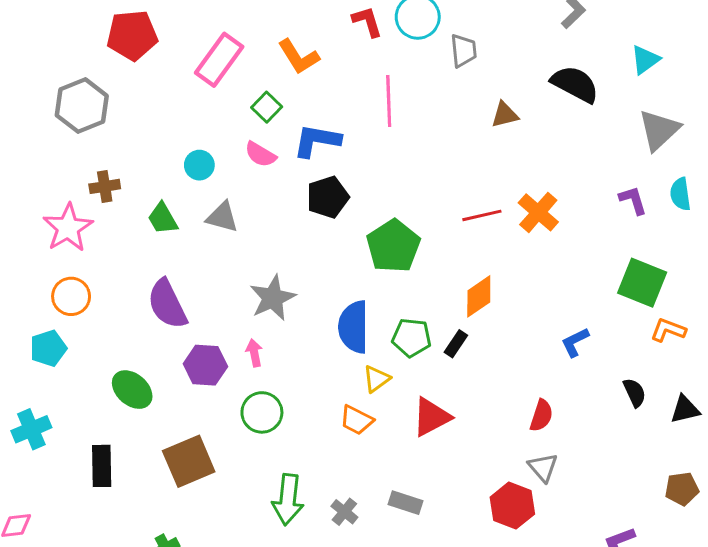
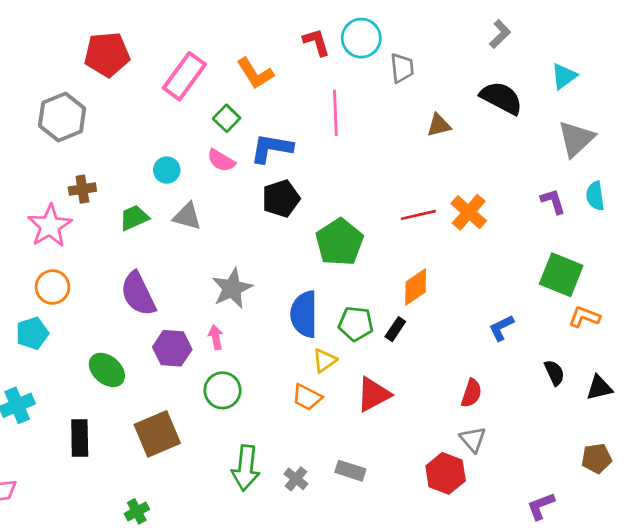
green trapezoid: (163, 219) -> (134, 218), turned 96

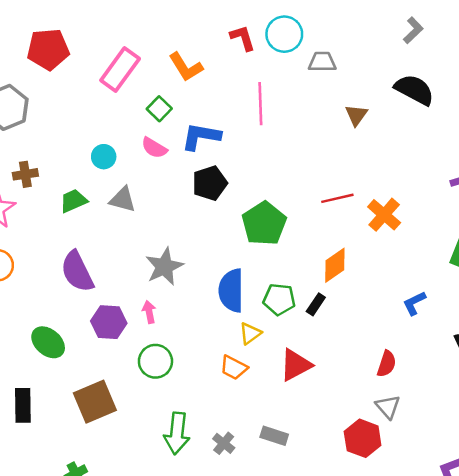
gray trapezoid: (402, 68) -> (322, 62), turned -84
brown triangle: (439, 125) -> (356, 115), turned -40
orange cross: (469, 212) -> (384, 215), moved

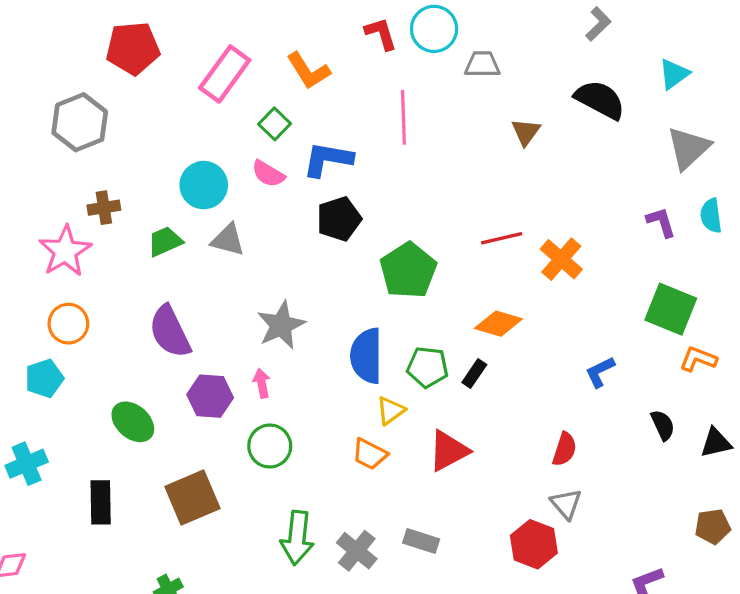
cyan circle: (104, 157) -> (204, 185), size x1.5
orange diamond: (335, 265) -> (498, 324), turned 51
gray cross: (224, 443) -> (357, 551), size x1.4

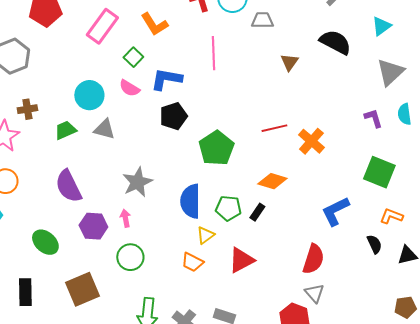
orange L-shape: (698, 359) -> (391, 216), moved
blue L-shape: (600, 372) -> (335, 211), size x1.5
red semicircle: (564, 449) -> (313, 259), size x1.4

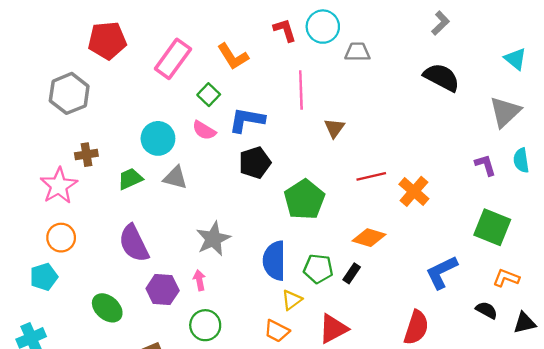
cyan triangle: (381, 26) -> (515, 59), moved, turned -45
brown triangle: (289, 62) -> (334, 128), moved
black semicircle: (374, 244) -> (487, 310), turned -36

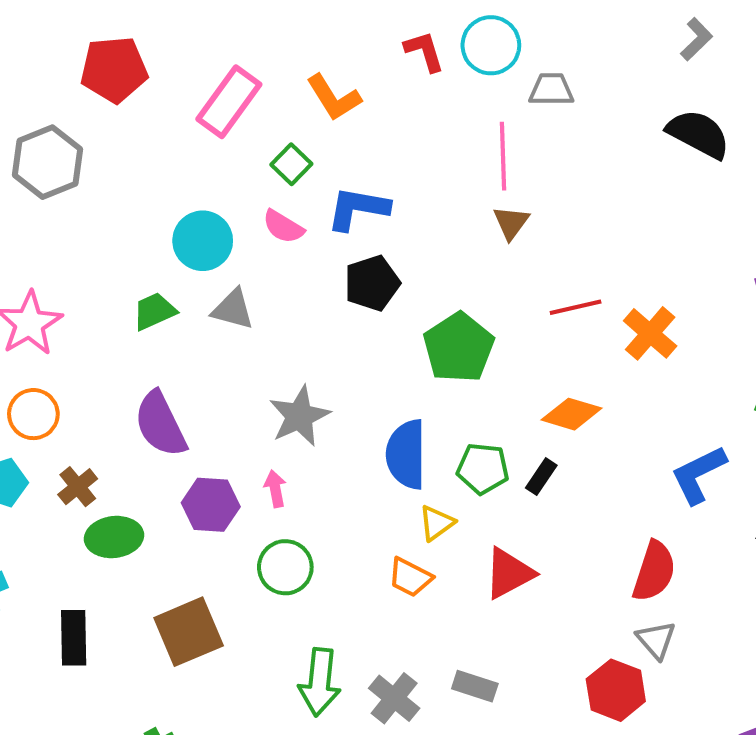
pink line: (301, 90) -> (503, 156), moved
brown cross: (86, 155) -> (78, 487), moved, turned -30
green ellipse: (107, 308) -> (114, 537), turned -48

